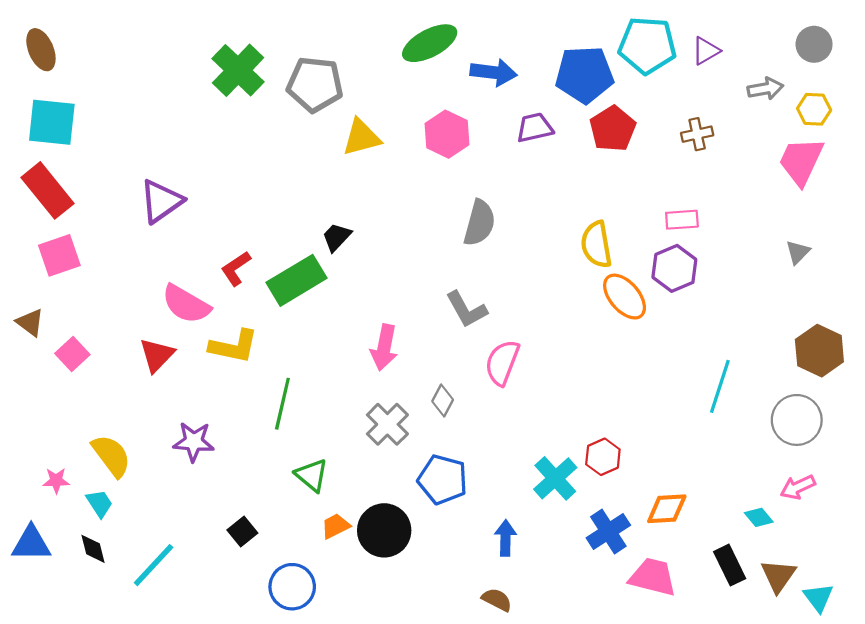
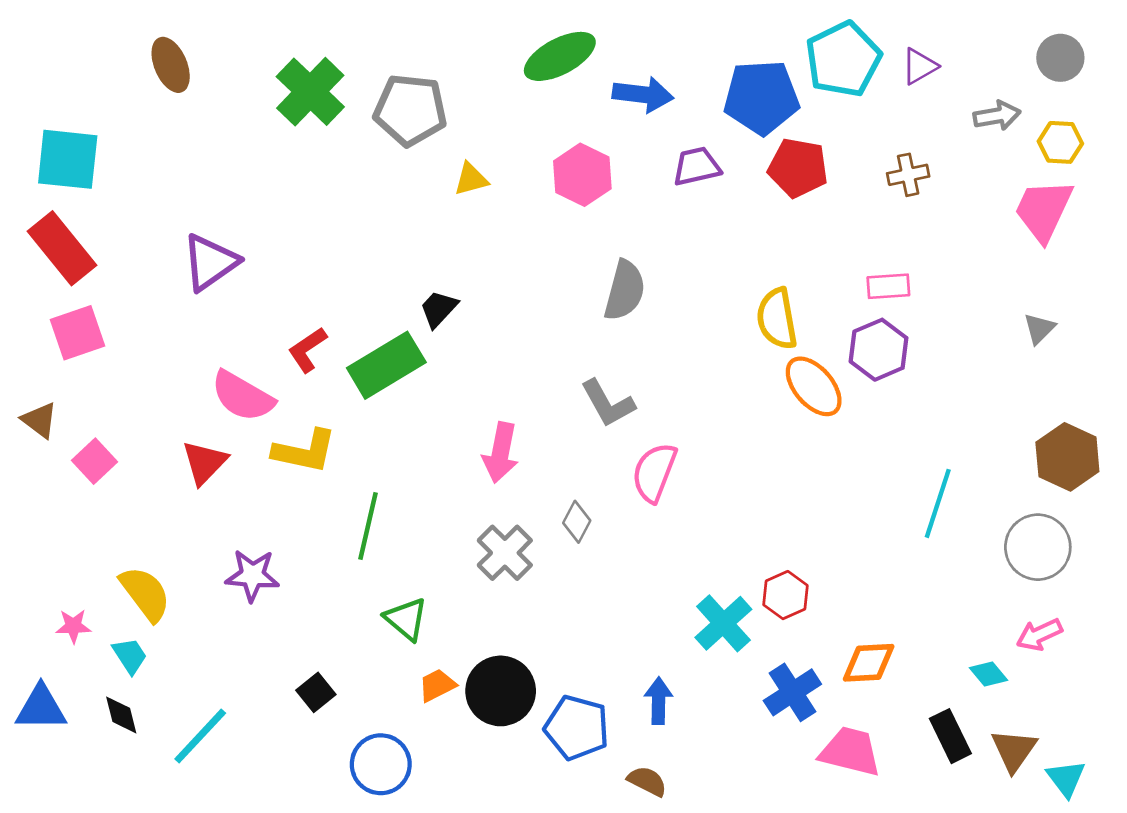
cyan pentagon: (647, 45) -> (843, 59), turned -30
brown ellipse: (41, 50) -> (171, 65), moved
red pentagon: (613, 129) -> (798, 168), turned -30
yellow triangle: (361, 137) -> (471, 179), size x0.7
blue pentagon: (443, 480) -> (577, 728), moved

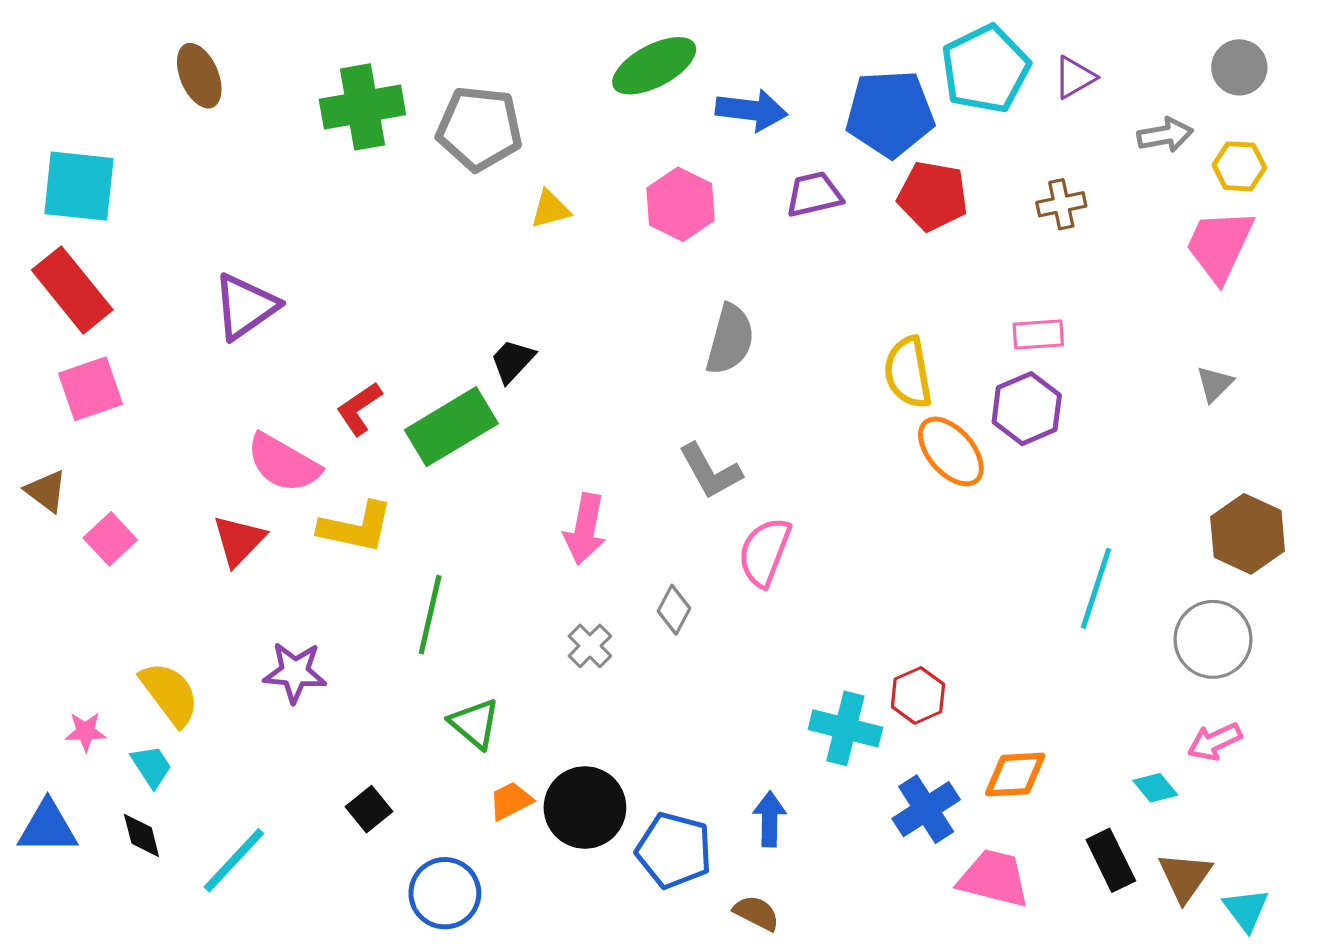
green cross: (310, 92) -> (362, 107), turned 36
gray cross: (505, 553) -> (590, 646), size x0.7
cyan cross: (723, 623) -> (845, 728), turned -34

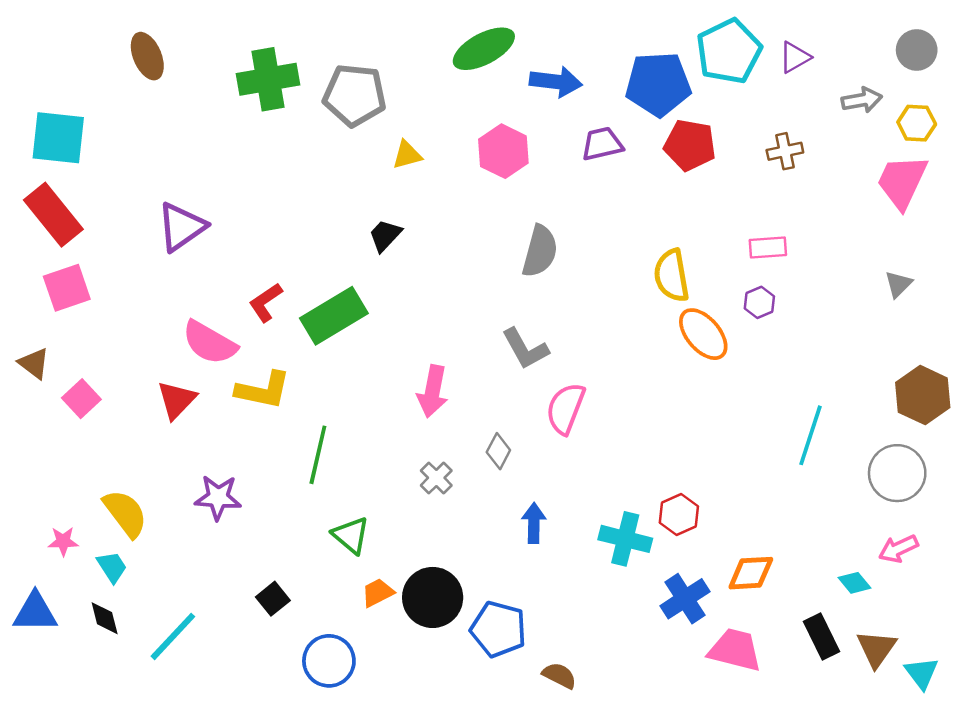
black trapezoid: (512, 361) -> (385, 235), moved
purple hexagon: (1027, 409) -> (759, 302), size x0.6
blue arrow: (770, 819) -> (534, 523), moved

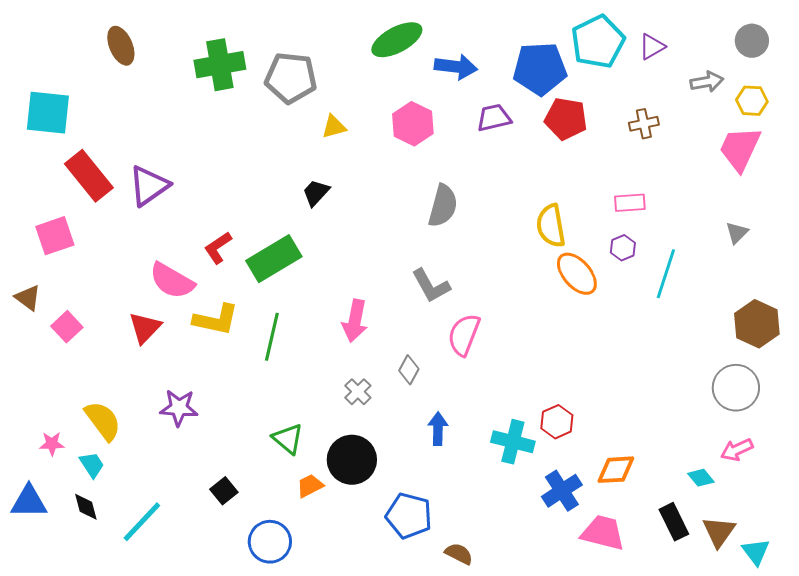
red rectangle: (53, 215) -> (89, 176), moved
cyan line: (811, 435) -> (666, 274), moved
green line: (318, 455) -> (272, 337), moved
black circle: (433, 597) -> (352, 460), moved

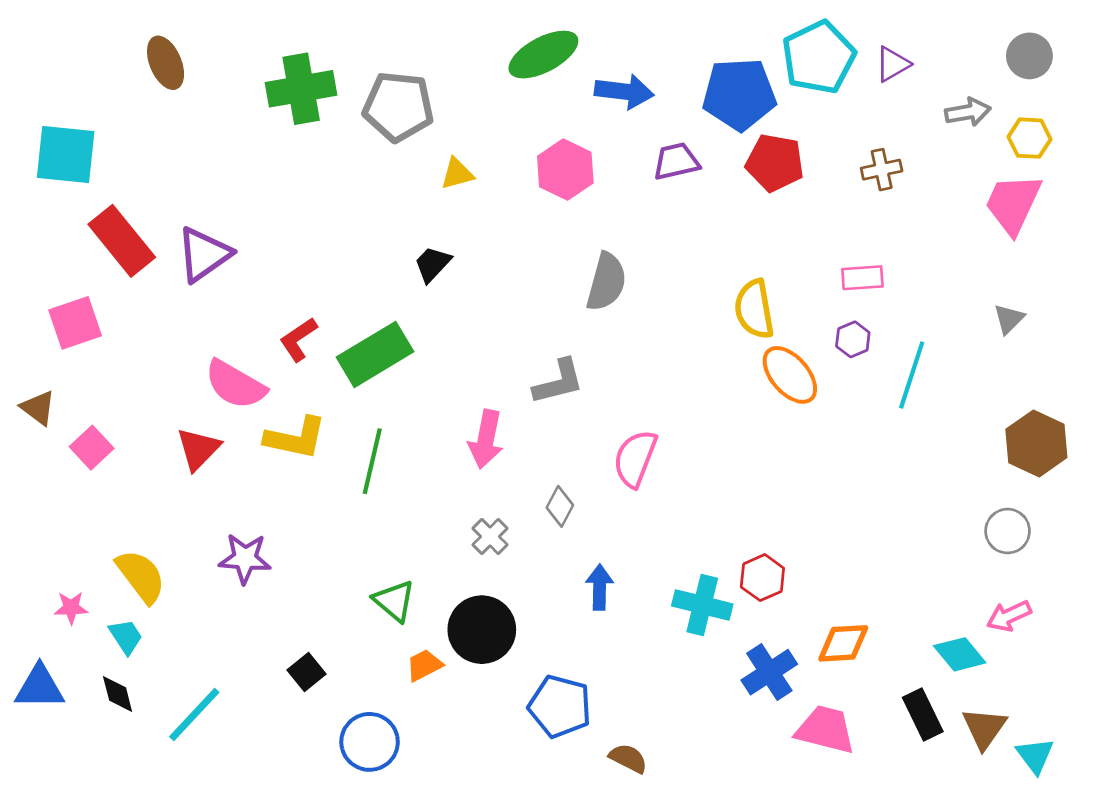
gray L-shape: (431, 286) -> (558, 382), moved, turned -75
gray circle: (736, 388) -> (1008, 531), size x0.7
cyan diamond: (701, 478) -> (960, 654), size x1.4

